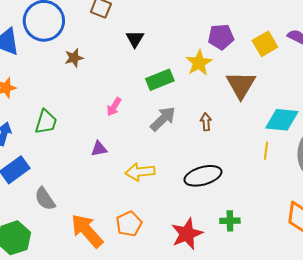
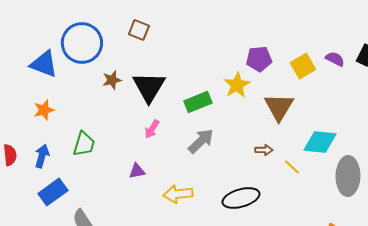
black triangle: (135, 39) -> (149, 87), moved, size x1.8
brown arrow: (206, 122) -> (264, 150), moved, turned 96
yellow line: (266, 151) -> (292, 167), moved, turned -54

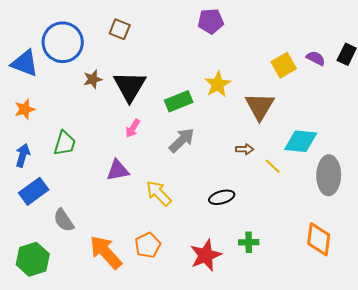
purple pentagon: (259, 59) -> (211, 21), moved
purple triangle: (137, 171) -> (118, 170), size x1.4
yellow arrow: (178, 194) -> (159, 193), turned 52
black ellipse: (241, 198) -> (222, 197), size x0.7

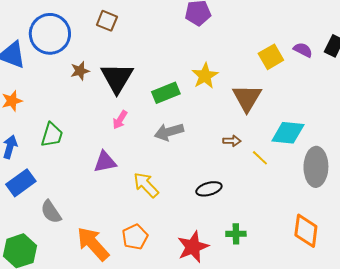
gray arrow: (182, 140) -> (169, 132), turned -152

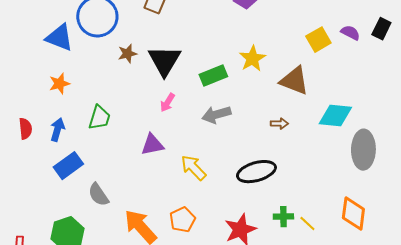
brown triangle: (247, 98) -> (294, 81), turned -40
yellow line: (260, 158) -> (307, 224), moved
black ellipse: (209, 189) -> (256, 172), size x1.5

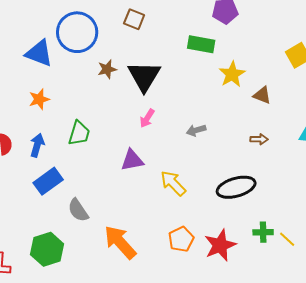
green rectangle: (213, 76) -> (201, 44), moved, turned 32
brown triangle: (294, 81) -> (262, 95), moved, size x0.6
gray arrow: (216, 115) -> (196, 130), size x0.7
orange pentagon: (182, 220) -> (181, 239), moved

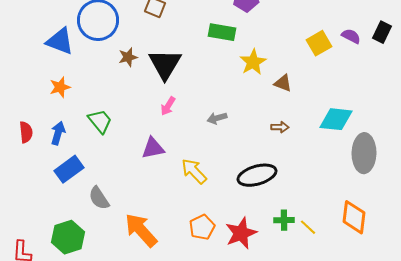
green trapezoid: (79, 133) -> (100, 121), turned -56

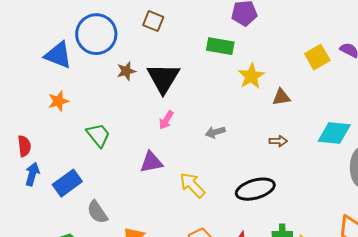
brown triangle: (283, 83) -> (281, 97), turned -30
blue arrow: (58, 133) -> (32, 174), moved

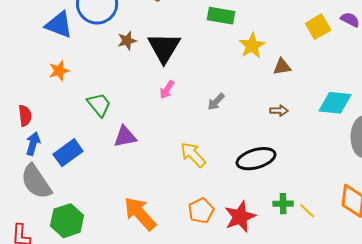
gray arrow: (215, 132) -> (216, 102), turned -30
purple triangle: (151, 162) -> (125, 137), moved
gray semicircle: (97, 212) -> (36, 182), moved, size x1.5

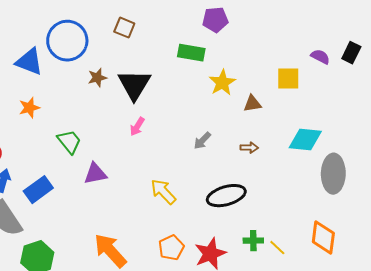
yellow square: (318, 27) -> (288, 79), moved, turned 30
gray arrow: (216, 102) -> (202, 141), moved

